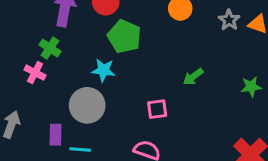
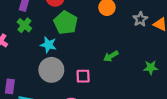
green cross: (50, 48) -> (24, 25), moved
gray circle: (87, 105) -> (51, 70), moved

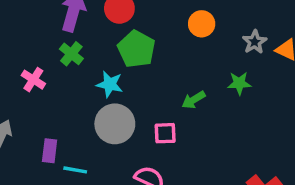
green arrow: (111, 56) -> (194, 100), moved
green star: (151, 68) -> (239, 83), moved

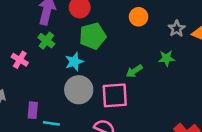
green pentagon: (136, 49) -> (93, 36), turned 30
cyan star: (110, 84) -> (74, 62), turned -30
pink square: (165, 133) -> (115, 95), size x1.6

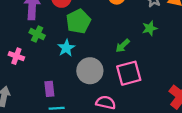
gray circle: (79, 90) -> (90, 71), moved
pink square: (115, 95) -> (129, 73), moved
purple rectangle: (33, 110) -> (49, 89), moved

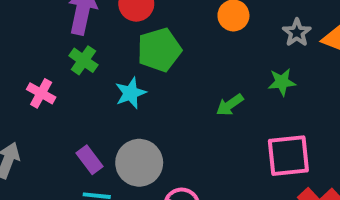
gray circle: (90, 71) -> (139, 163), moved
pink square: (129, 73) -> (288, 156), moved
purple rectangle: (49, 89) -> (90, 160), turned -40

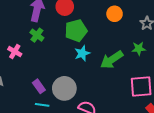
cyan star: (131, 93) -> (82, 53), moved
green arrow: (230, 105) -> (112, 60), size x1.6

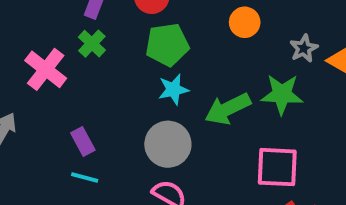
green star: (139, 49) -> (282, 94), size x1.5
pink cross: (15, 52) -> (46, 69), size x1.5
gray circle: (64, 88) -> (168, 144), moved

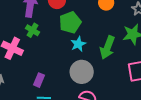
green arrow: (228, 109) -> (107, 48), turned -30
purple rectangle: (83, 141) -> (39, 80), turned 64

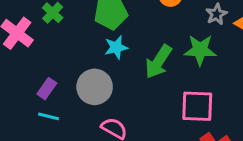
gray circle: (82, 72) -> (95, 87), moved

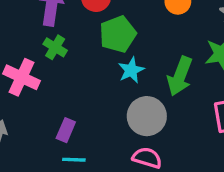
gray circle: (95, 87) -> (147, 116), moved

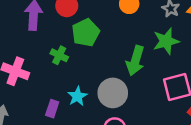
green cross: (55, 47) -> (59, 55), moved
cyan star: (131, 70) -> (77, 96), moved

